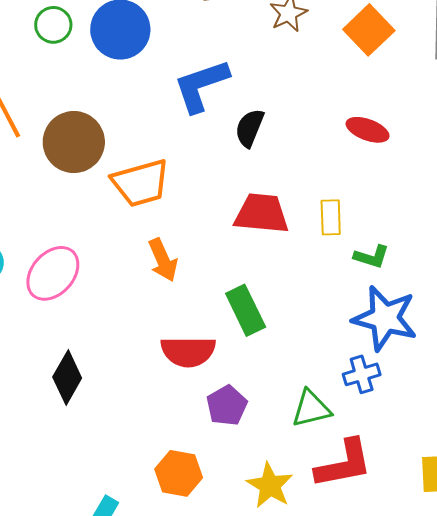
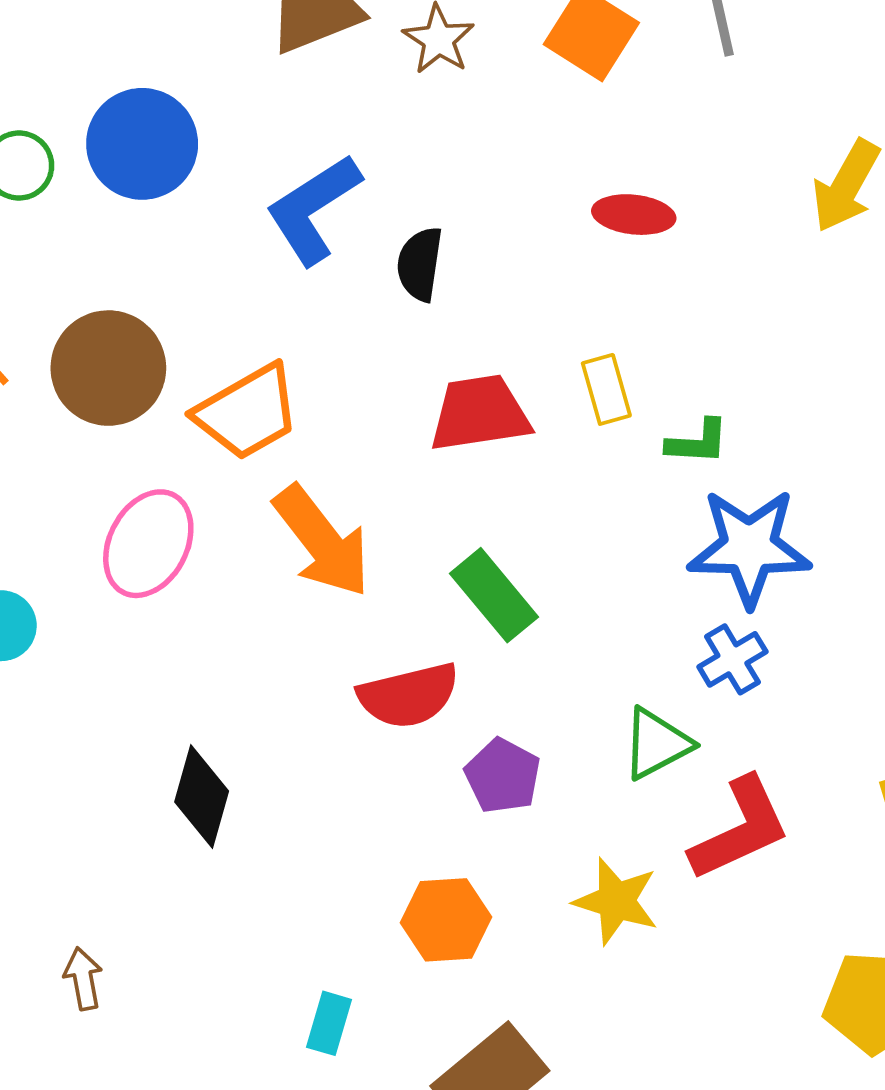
orange arrow: (163, 260) -> (322, 541), size x1.5
pink ellipse: (53, 273) -> (148, 544), moved

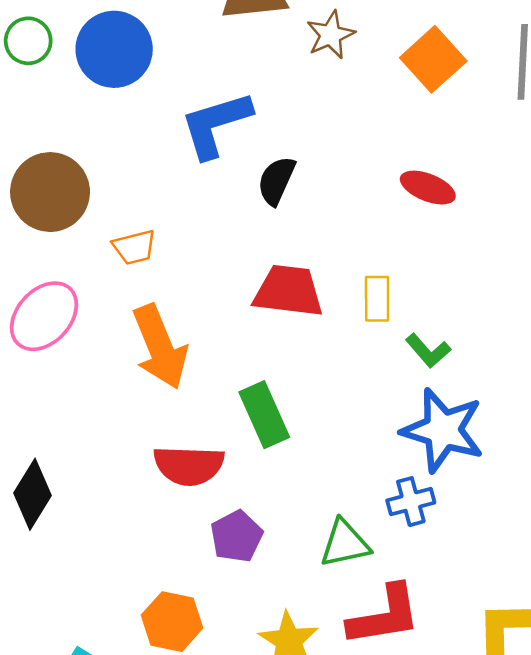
orange trapezoid: (247, 412) -> (134, 247), size x0.6
green L-shape: (698, 442) -> (428, 351), turned 30

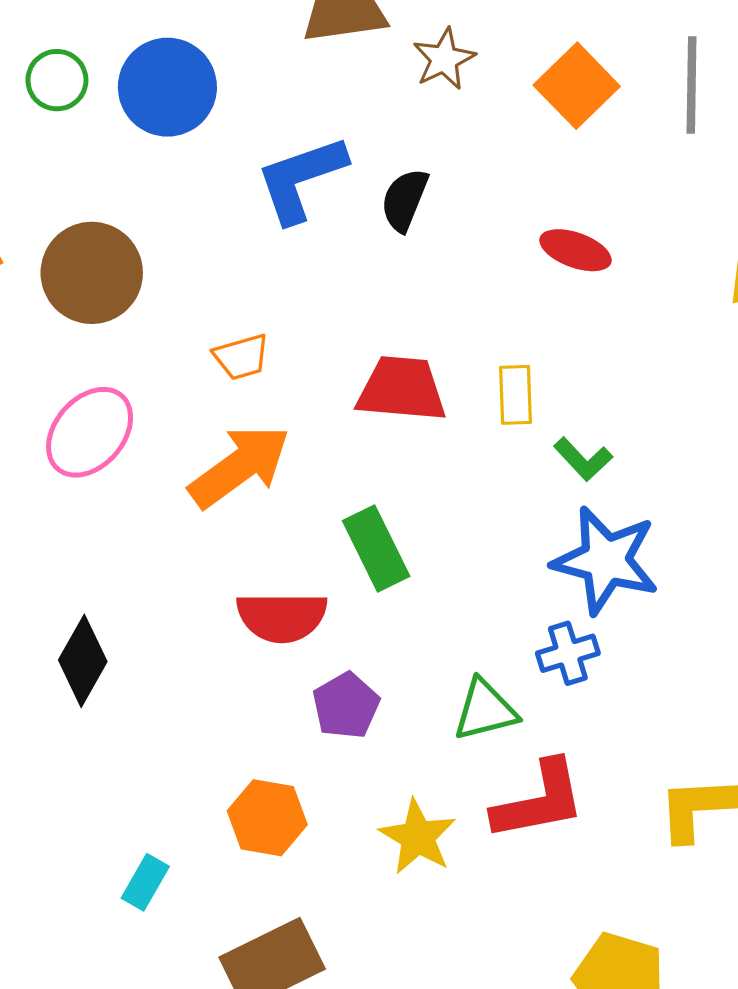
black semicircle: (276, 181) -> (405, 200), moved
orange trapezoid: (134, 247) -> (241, 357), moved
orange arrow: (160, 347) -> (240, 466), turned -102

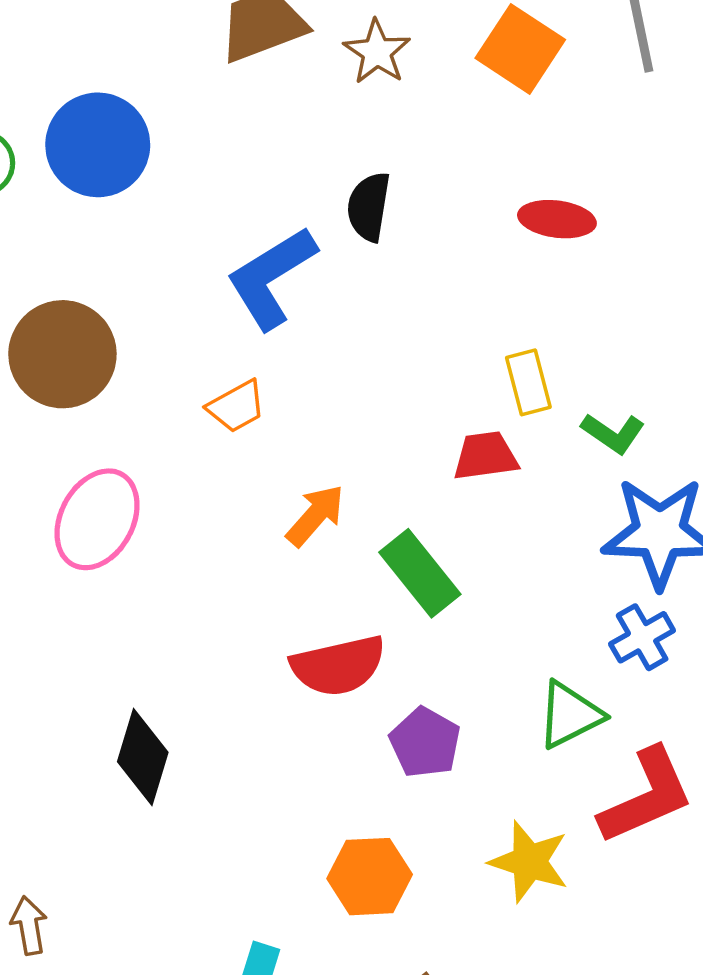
blue L-shape: (301, 179) -> (271, 278), moved
red trapezoid: (402, 389) -> (485, 456), moved, size x0.7
orange arrow: (240, 466) -> (315, 515), moved, size x0.6

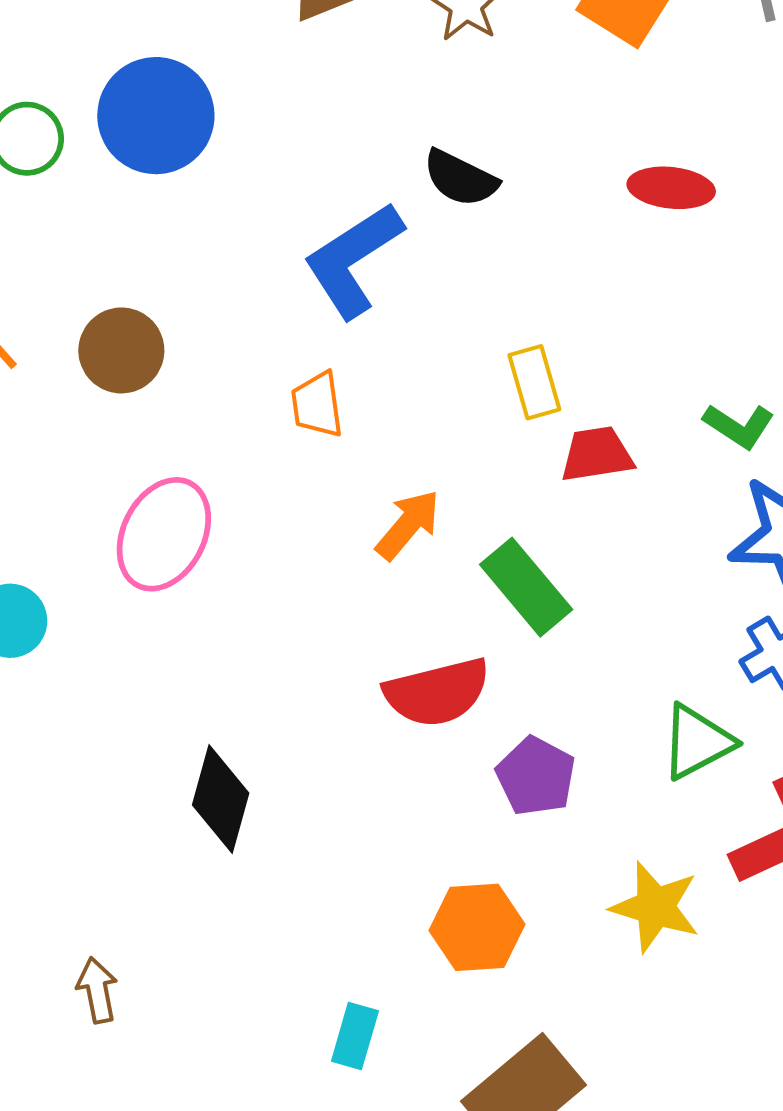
black semicircle: (369, 207) -> (460, 178), turned -72
brown circle: (62, 354) -> (121, 350), size x0.7
yellow rectangle: (528, 382) -> (534, 382), moved
orange trapezoid: (236, 406) -> (317, 405), turned 112

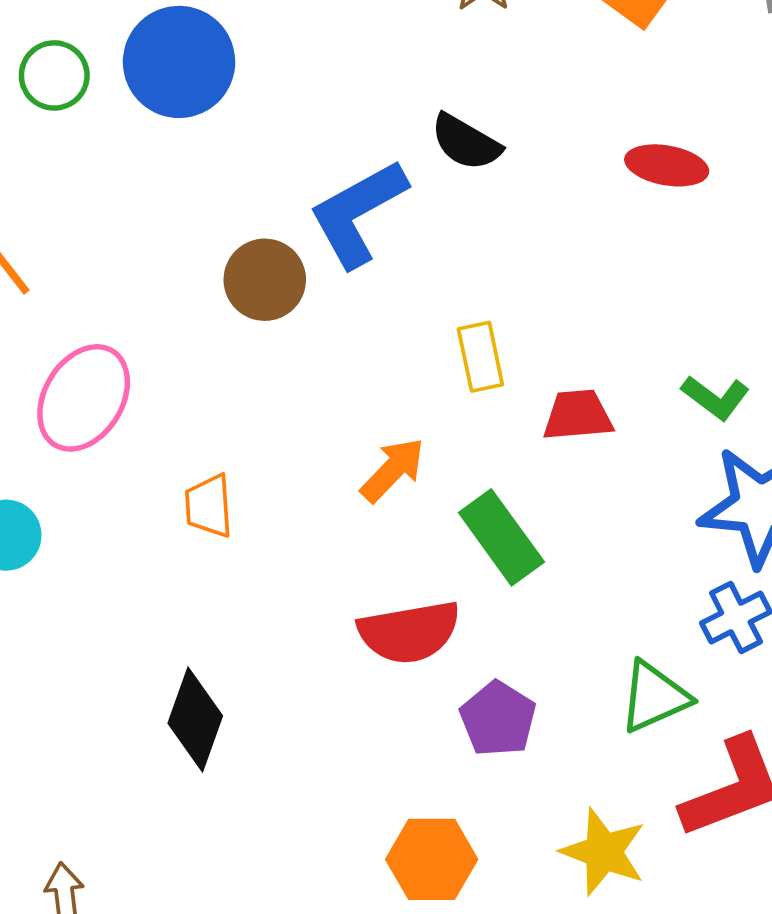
brown circle: (121, 350) -> (265, 280), moved
yellow rectangle: (534, 382) -> (480, 357), moved
orange trapezoid: (317, 405) -> (209, 506), moved
pink ellipse: (164, 534) -> (84, 398), moved

